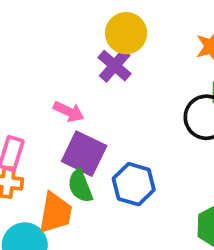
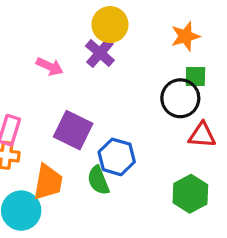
pink arrow: (69, 112) -> (50, 66), moved
green semicircle: (80, 186) -> (98, 180), moved

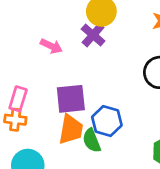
purple square: (73, 130) -> (71, 99), turned -32
orange trapezoid: (48, 182) -> (71, 129), moved

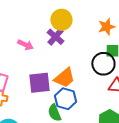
orange trapezoid: (71, 129) -> (64, 78), moved, turned 40

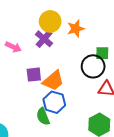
orange star: (106, 27) -> (76, 29), moved
purple square: (39, 83) -> (34, 75), moved, size x0.7

